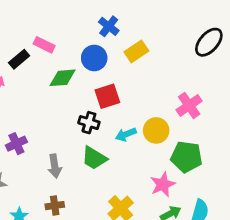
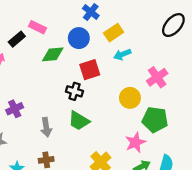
cyan arrow: (126, 134) -> (122, 54), moved

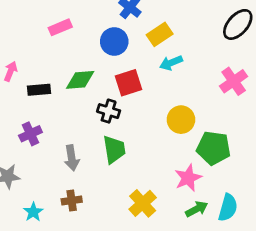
pink rectangle: (38, 27) -> (60, 27), turned -49
black rectangle: (17, 39) -> (39, 90), moved, turned 35
green diamond: (53, 54) -> (80, 80), moved
pink cross: (157, 77) -> (234, 81), moved
green trapezoid: (79, 121) -> (114, 149), turned -130

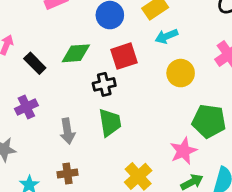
black rectangle: (39, 90) -> (35, 63), turned 50
black cross: (109, 111) -> (104, 84), turned -30
yellow circle: (181, 120) -> (181, 73), moved

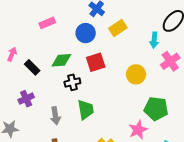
cyan arrow: (166, 36) -> (154, 40), moved, turned -63
black cross: (104, 84) -> (72, 82), moved

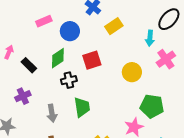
blue circle: (86, 33) -> (70, 31), moved
green diamond: (61, 60) -> (58, 58), turned -30

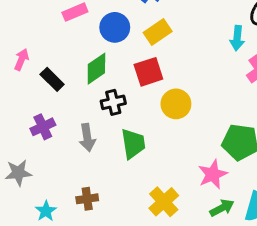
yellow rectangle: (114, 26) -> (158, 32), moved
yellow circle: (132, 72) -> (176, 104), moved
gray arrow: (52, 113) -> (87, 138), moved

